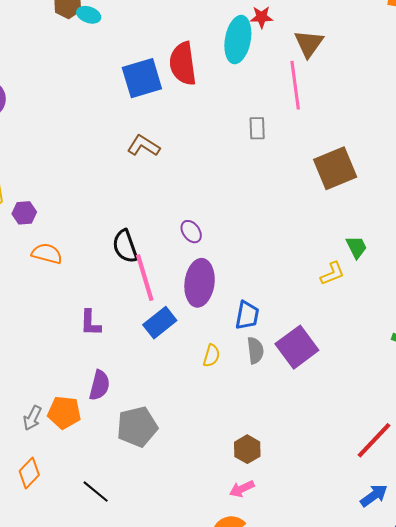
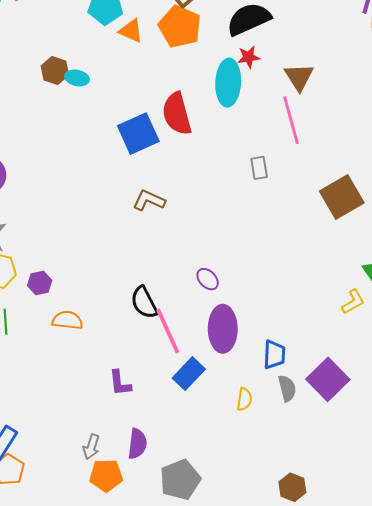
gray arrow: (32, 418) -> (91, 447), moved

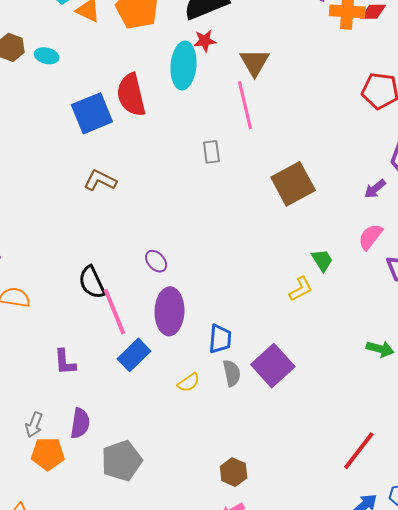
cyan ellipse: (77, 78) -> (47, 56), moved
yellow semicircle: (244, 399) -> (189, 383), turned 45

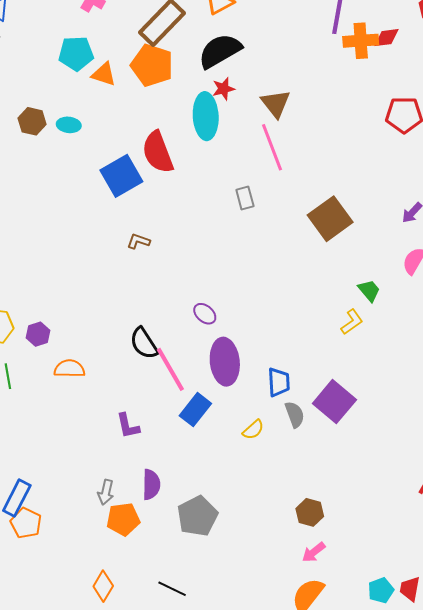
brown L-shape: (100, 180) -> (138, 241), size x0.7

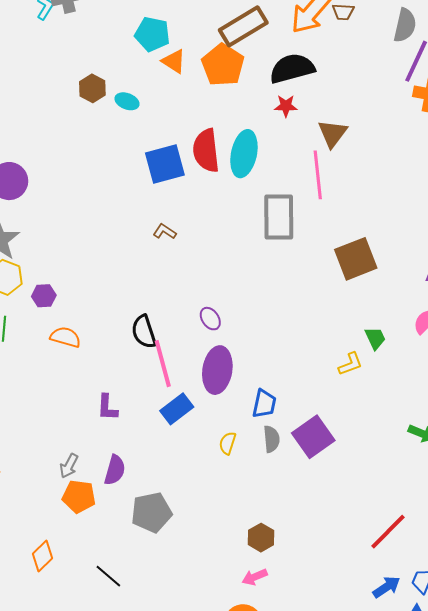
cyan ellipse: (206, 116) -> (244, 154), moved
gray rectangle: (245, 198) -> (279, 217), size x2.0
yellow semicircle: (253, 430) -> (228, 443), turned 135

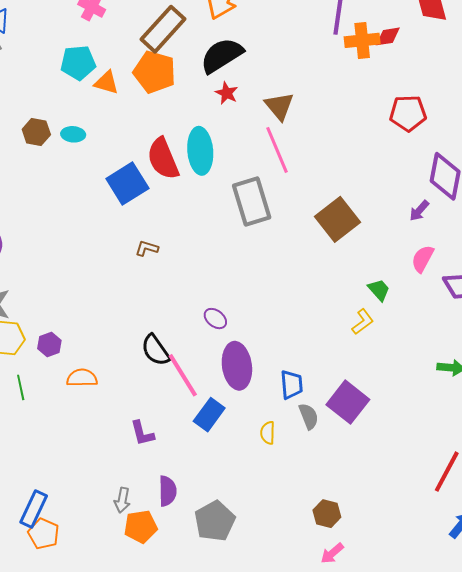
red star: (286, 106) -> (227, 93), turned -30

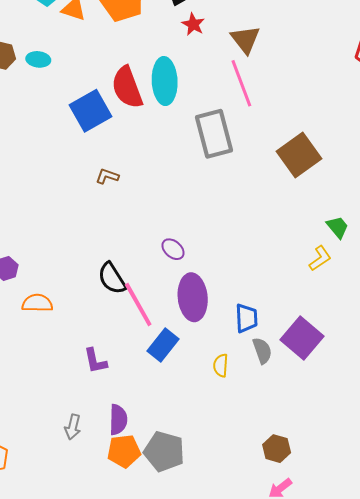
gray pentagon: (215, 521) -> (164, 452), turned -30
orange pentagon: (141, 527) -> (124, 451), moved

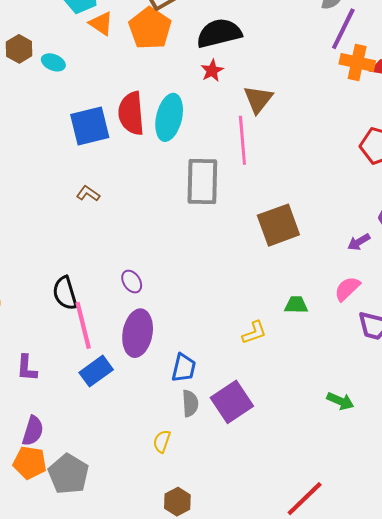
green trapezoid: (338, 227) -> (296, 305), turned -65
yellow L-shape: (320, 258) -> (254, 333), moved
yellow semicircle: (221, 365) -> (162, 441), moved

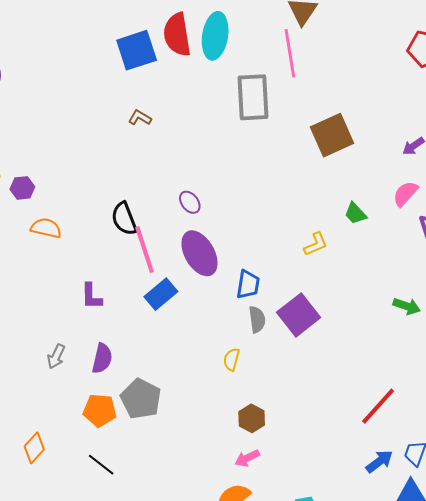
green trapezoid: (296, 305) -> (355, 213), turned -130
purple ellipse: (138, 333) -> (199, 253), turned -36
orange pentagon: (30, 463) -> (100, 410), moved

